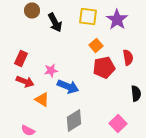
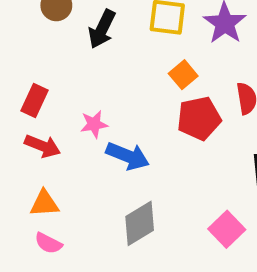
black arrow: (55, 22) -> (102, 29), turned 54
orange triangle: (42, 100) -> (44, 204), moved, turned -35

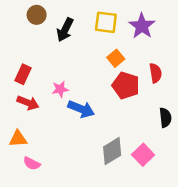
red pentagon: (199, 118) -> (126, 85), turned 30
orange triangle: (44, 204) -> (18, 139), moved
gray diamond: (140, 223) -> (112, 151), moved

